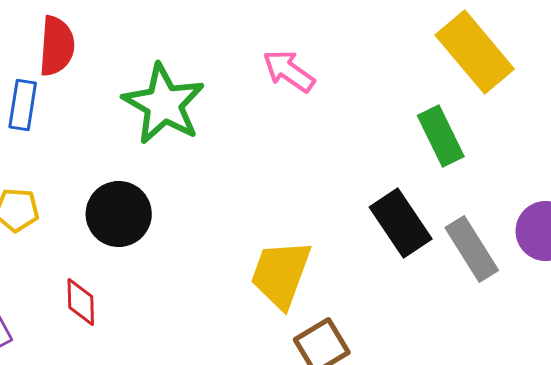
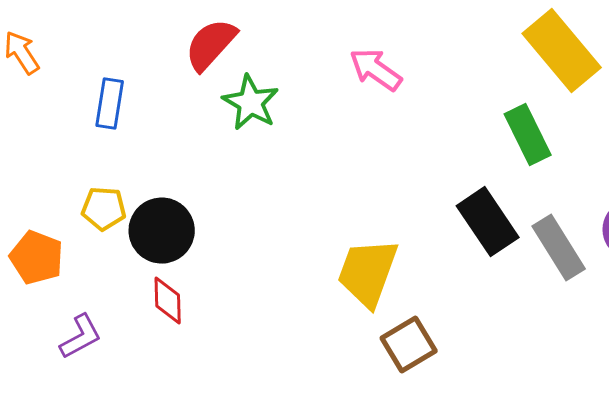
red semicircle: (57, 46) -> (211, 45), moved, turned -142
green star: (164, 104) -> (251, 103), size x0.7
black circle: (119, 214) -> (162, 231), moved

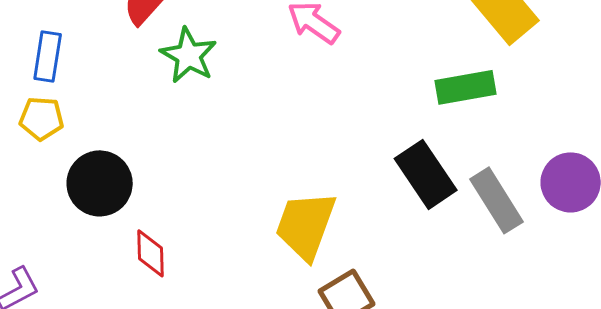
green rectangle: (528, 135) -> (466, 87), turned -74
yellow pentagon: (104, 209) -> (42, 118), moved
red diamond: (168, 301) -> (151, 253), moved

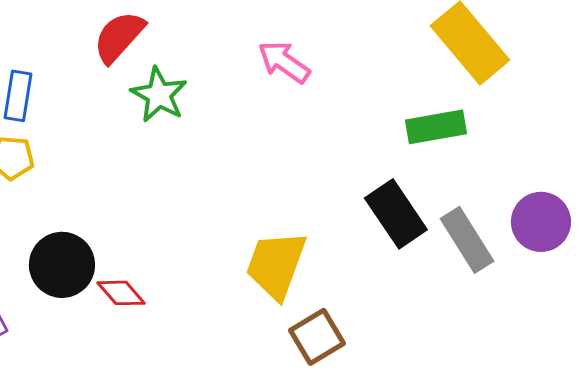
black circle: (100, 183) -> (62, 265), moved
red diamond: (151, 253) -> (121, 293), turned -39

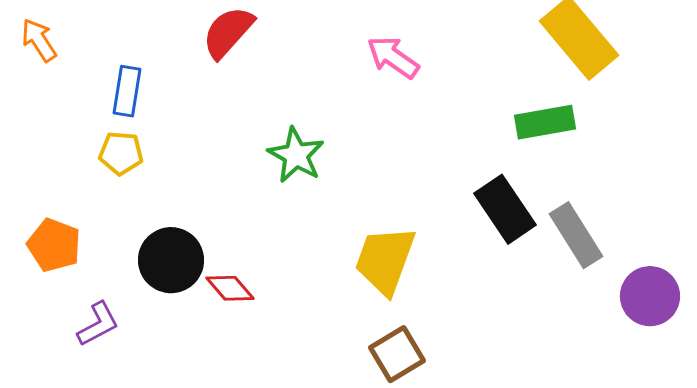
green star: (159, 95) -> (296, 155), moved
purple circle: (541, 222) -> (650, 296), moved
brown square: (317, 337) -> (397, 354), moved

